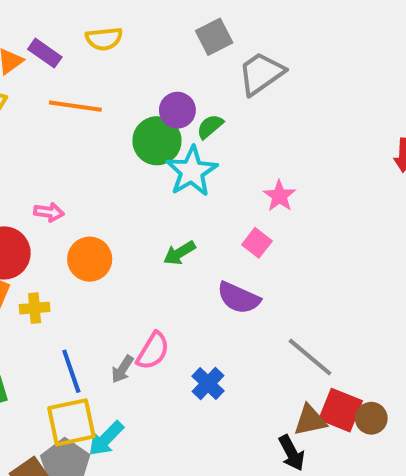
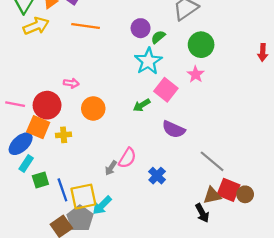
green circle: (157, 141) -> (201, 45), moved
pink square: (257, 243) -> (166, 90), moved, size x1.5
blue line: (71, 371) -> (62, 190), moved

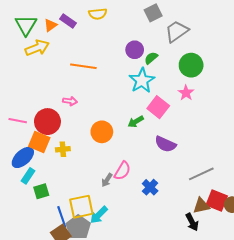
orange line: (86, 26) -> (83, 66), moved
orange circle: (93, 108) -> (102, 132), moved
gray line: (212, 161) -> (201, 174), turned -65
blue line: (62, 190) -> (62, 217), moved

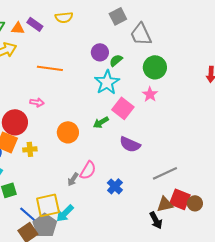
orange triangle: (51, 25) -> (18, 28), turned 40
gray trapezoid: (177, 31) -> (141, 34), turned -80
blue line: (62, 217) -> (29, 215), turned -30

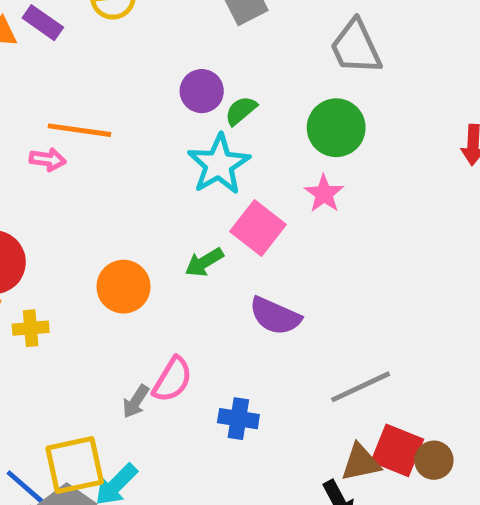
gray trapezoid: (141, 34) -> (356, 47), moved
pink arrow: (37, 102) -> (48, 160), moved
blue cross: (115, 186) -> (238, 419), turned -35

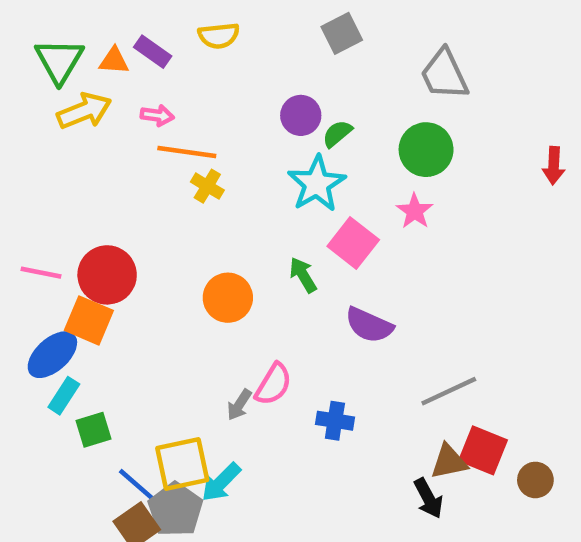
pink arrow: (48, 160) -> (157, 115), moved
green arrow: (204, 262) -> (303, 275), turned 90
yellow cross: (31, 328) -> (207, 186), moved, turned 36
brown circle: (434, 460) -> (535, 480), moved

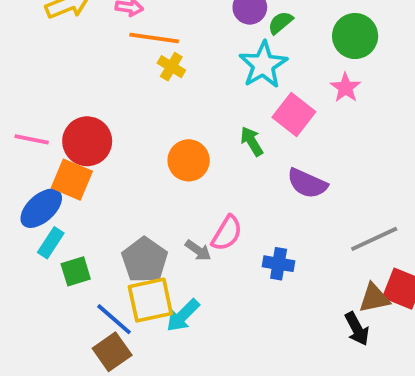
gray arrow: (239, 405) -> (198, 250), turned -88
gray pentagon: (175, 510) -> (145, 260), moved

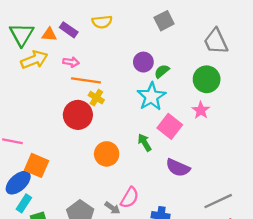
red circle: (87, 141) -> (78, 115), moved

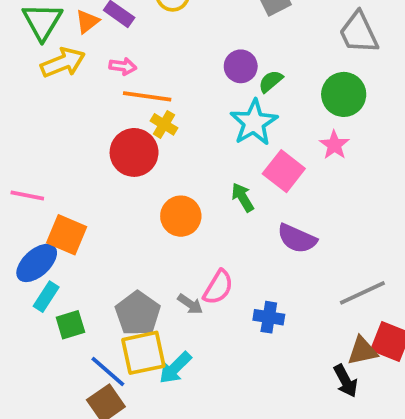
orange triangle: (49, 34) -> (87, 21), turned -42

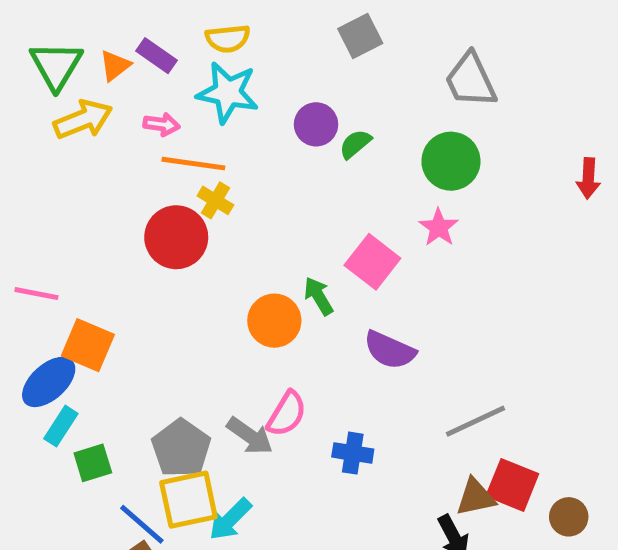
cyan star: (254, 123) -> (228, 92), moved, turned -30
orange circle: (181, 216) -> (274, 321), moved
gray arrow: (190, 304) -> (250, 436), size x1.4

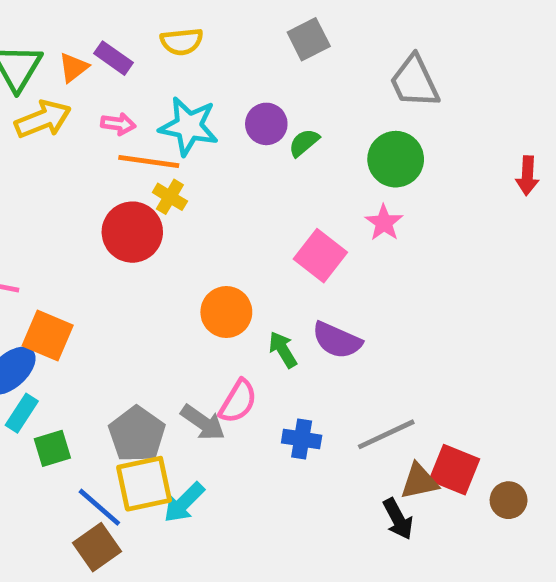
cyan star: (228, 92) -> (189, 126), moved
green arrow: (318, 296) -> (283, 350), moved
gray line: (475, 421) -> (386, 434), moved

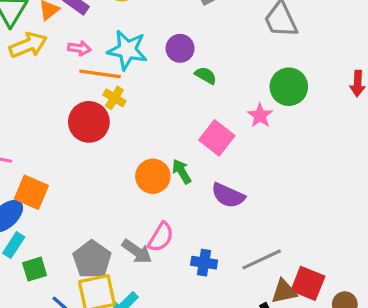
green semicircle: (304, 143) -> (206, 76), moved, turned 70
green circle: (396, 159) -> (289, 87), moved
green arrow: (283, 350) -> (182, 171), moved

